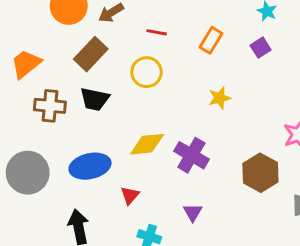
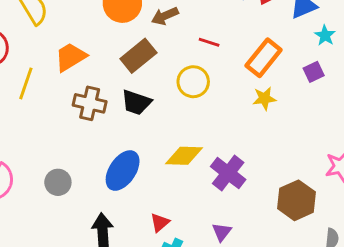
orange rectangle: (211, 40) -> (264, 58), size x1.4
yellow star: (220, 98) -> (264, 98), moved
blue ellipse: (90, 166) -> (123, 171), turned -51
gray circle: (28, 173) -> (58, 182), moved, size x0.6
red triangle: (130, 195) -> (160, 223), moved

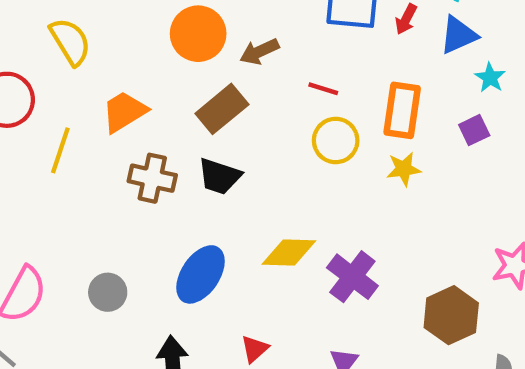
orange rectangle: (264, 58) -> (402, 110), turned -30
yellow circle: (193, 82) -> (336, 140), moved

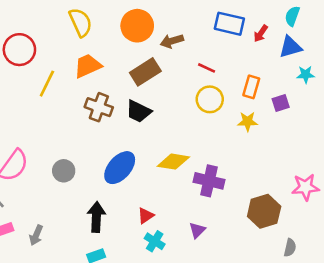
yellow semicircle: (70, 42) -> (81, 22), moved
cyan star: (490, 78) -> (306, 74), turned 30
orange rectangle: (402, 110) -> (251, 87), size x0.7
purple square: (474, 130) -> (281, 103), moved
purple cross: (352, 277) -> (209, 181), turned -32

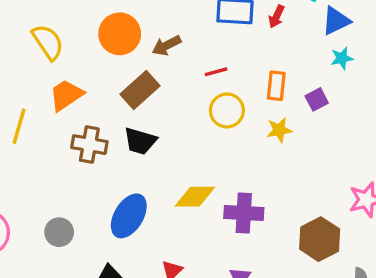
blue triangle: (290, 47) -> (336, 21), moved
red line: (207, 68) -> (216, 72), turned -30

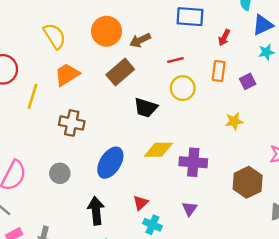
red arrow: (276, 17) -> (224, 38), moved
yellow star: (279, 130) -> (234, 121), moved
black trapezoid: (140, 141) -> (146, 108), moved
brown cross: (89, 145) -> (72, 123), moved

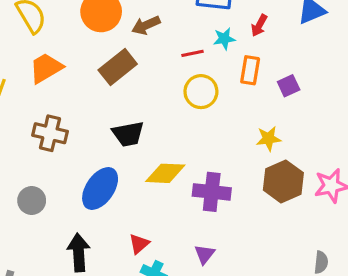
cyan star: (266, 52) -> (224, 39), moved
black trapezoid: (146, 108) -> (128, 134), moved, turned -30
brown hexagon: (248, 182) -> (283, 181), moved

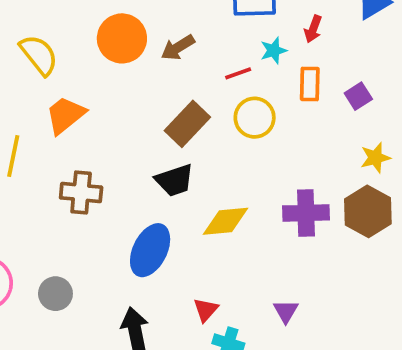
brown rectangle: (118, 67) -> (187, 124), moved
yellow star: (268, 139) -> (375, 158), moved
purple cross: (212, 192) -> (306, 213), moved
gray circle: (32, 200) -> (55, 294), moved

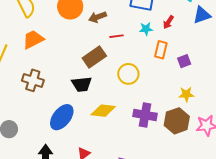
red line: (238, 73) -> (117, 36), moved
yellow circle: (255, 118) -> (128, 74), moved

